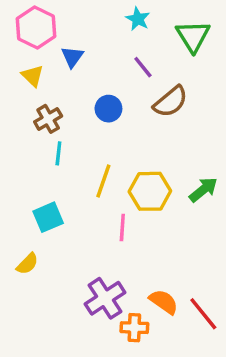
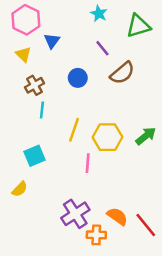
green triangle: (193, 36) -> (138, 26), turned 45

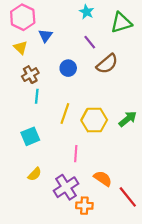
pink line: (88, 163) -> (76, 154), moved
yellow semicircle: (20, 189) -> (35, 174), moved
orange semicircle: (117, 216) -> (103, 179), moved

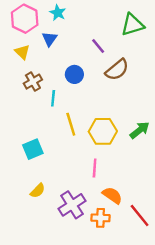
cyan star: (87, 12) -> (58, 13), moved
cyan line: (37, 96) -> (53, 98), moved
yellow line: (65, 114) -> (71, 124), turned -36
pink line: (76, 154) -> (95, 168), moved
orange cross: (84, 206) -> (100, 218), moved

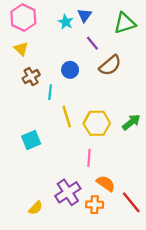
cyan star: (58, 13) -> (66, 22), moved
blue triangle: (49, 39) -> (85, 15), moved
yellow semicircle: (38, 191) -> (36, 208), moved

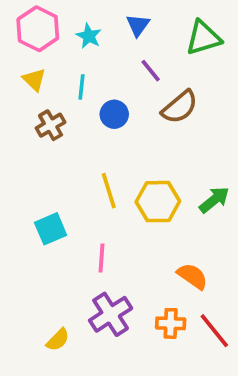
cyan star: (66, 22) -> (89, 36), moved
cyan line: (50, 92) -> (81, 87), moved
pink line: (89, 158) -> (102, 258), moved
orange semicircle: (106, 183) -> (192, 276), moved
orange cross: (95, 205) -> (171, 323), moved

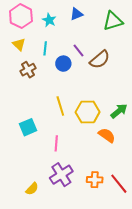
blue triangle: (138, 25) -> (76, 14), turned 32
purple line: (151, 71) -> (79, 50), moved
orange semicircle: (192, 276) -> (107, 135), moved

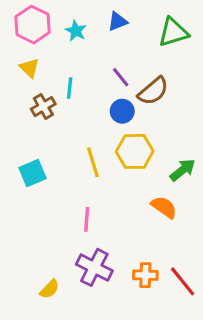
cyan line: (45, 48) -> (70, 88), moved
blue circle: (63, 64) -> (122, 111), moved
yellow hexagon: (88, 112) -> (135, 151), moved
cyan square: (28, 127) -> (32, 173), moved
purple cross: (61, 175) -> (94, 267), turned -30

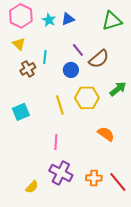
blue triangle: (118, 21) -> (68, 19), moved
blue circle: (122, 111) -> (71, 70), moved
green arrow: (183, 170) -> (118, 89), moved

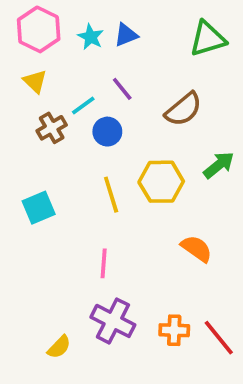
purple line: (78, 50) -> (122, 89), moved
cyan line: (45, 57) -> (83, 106), turned 48
blue circle: (71, 70) -> (107, 132), moved

